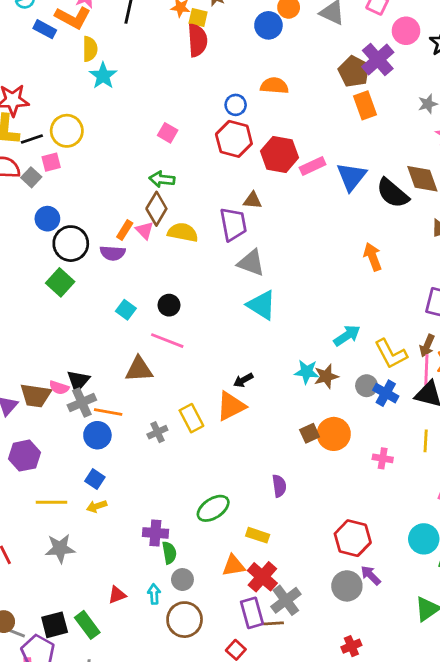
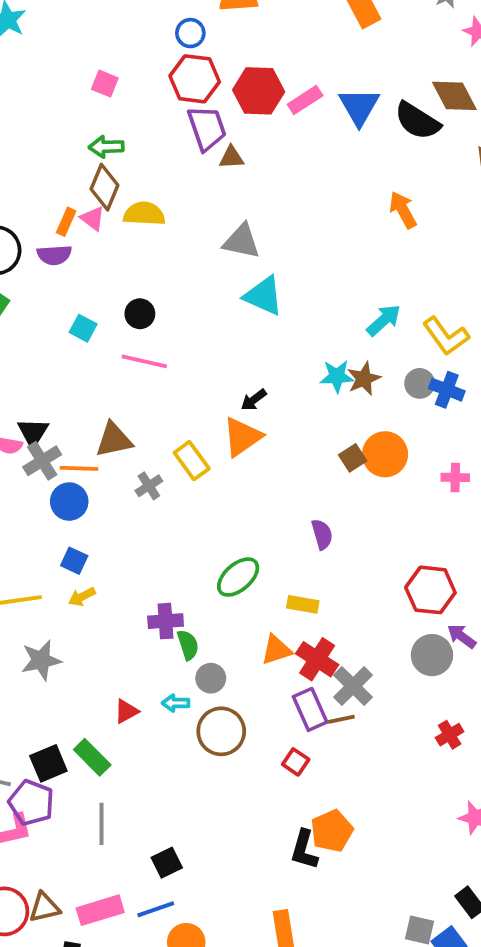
purple trapezoid: (233, 224) -> (207, 128), moved
brown triangle: (139, 369) -> (114, 440), moved
cyan arrow: (154, 594) -> (176, 703), turned -78

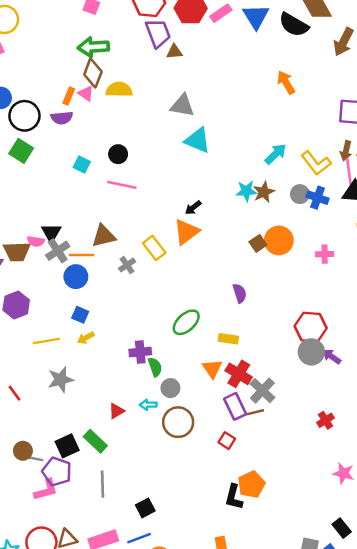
green arrow: (106, 147) -> (93, 47), size x1.4
orange triangle: (276, 650) -> (212, 369), turned -45
gray circle: (432, 655) -> (311, 352), moved

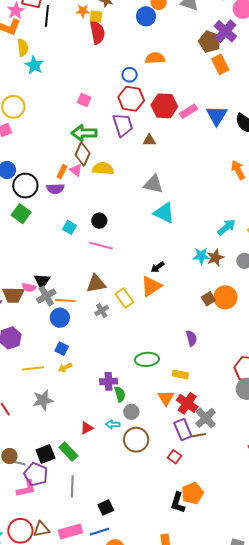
purple trapezoid: (158, 33) -> (123, 125), moved
brown triangle: (104, 236) -> (96, 284), moved
green ellipse: (186, 322) -> (147, 359), turned 35

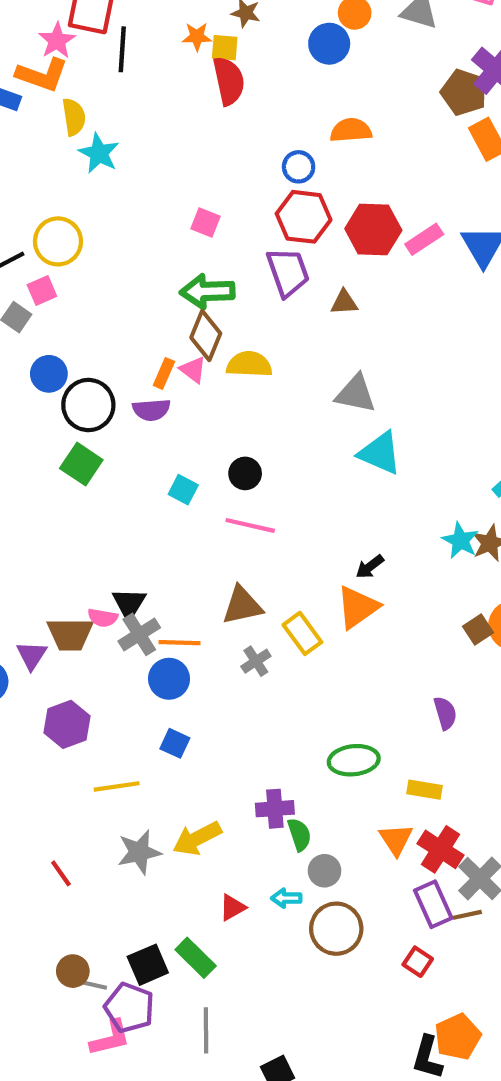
cyan star: (201, 256) -> (460, 541), turned 30
yellow arrow: (65, 368) -> (197, 838), moved, size x1.6

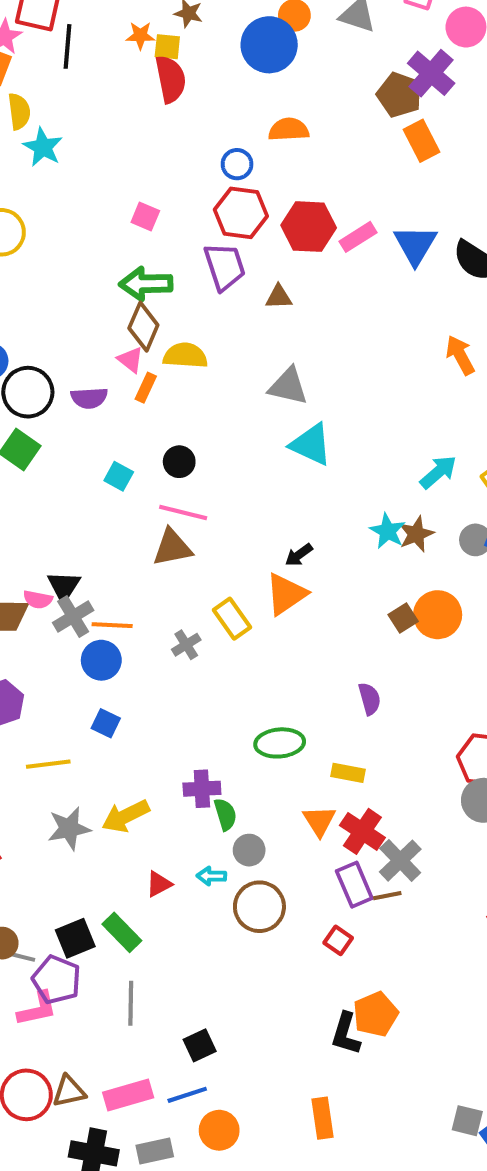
blue circle: (329, 44) -> (269, 45), size x1.4
orange rectangle: (164, 373) -> (146, 388), moved
brown triangle: (242, 605) -> (172, 548), moved

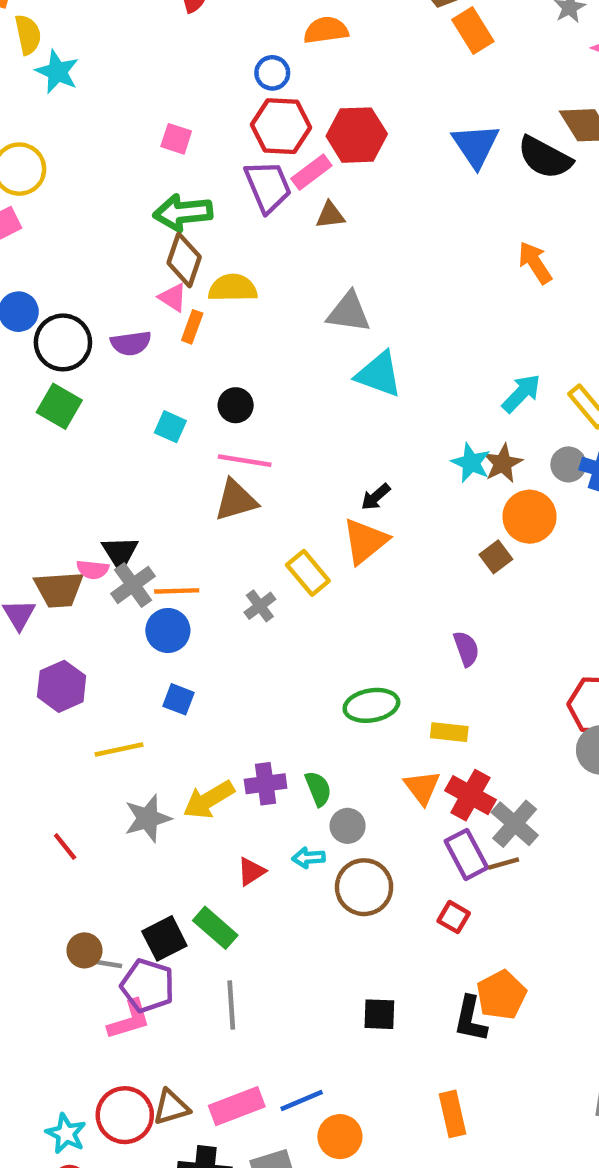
pink rectangle: (358, 237) -> (311, 172), moved
orange circle: (438, 615) -> (529, 517), moved
purple cross: (202, 789) -> (266, 784), moved
black square: (200, 1045) -> (379, 1014), moved, turned 32

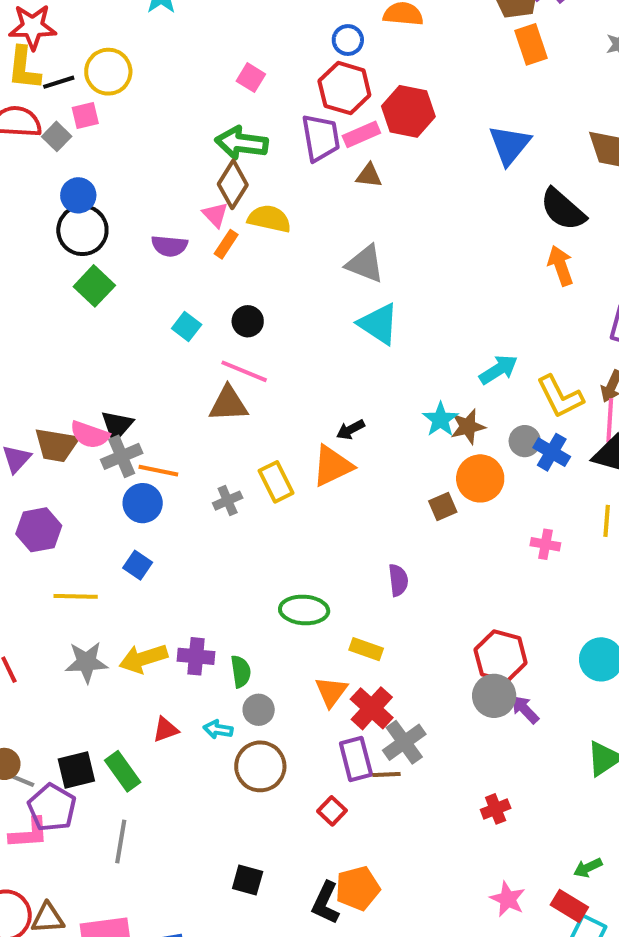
black semicircle: (545, 157) -> (563, 209), moved
orange arrow: (535, 263) -> (561, 266), moved
black circle: (63, 342) -> (82, 230), moved
pink semicircle: (93, 570) -> (90, 435), size x1.4

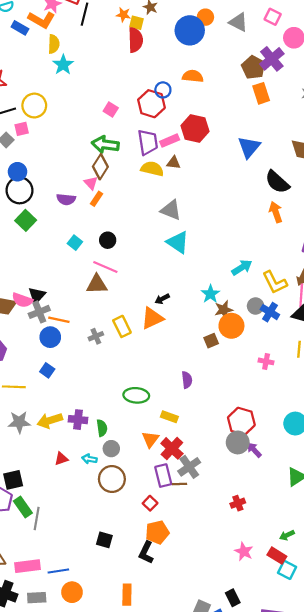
red hexagon: (344, 88) -> (151, 104), moved
yellow semicircle: (269, 219) -> (152, 169), moved
brown star: (468, 427) -> (224, 310), moved
green rectangle: (123, 771) -> (23, 507), moved
orange pentagon: (358, 888) -> (157, 532), moved

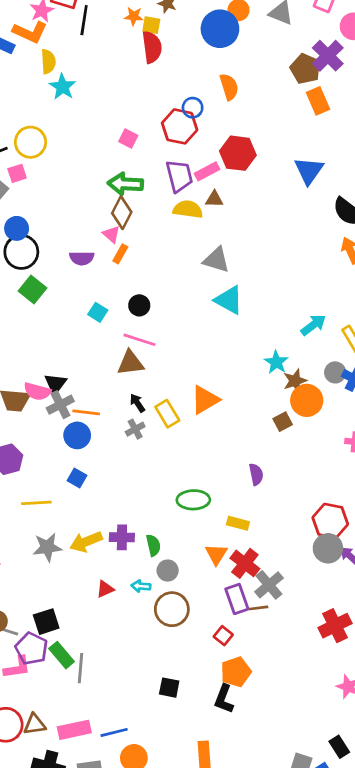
orange semicircle: (193, 76) -> (229, 87), turned 72
black arrow: (162, 299) -> (137, 403), moved, turned 88
red cross: (238, 503) -> (335, 626), size x1.6

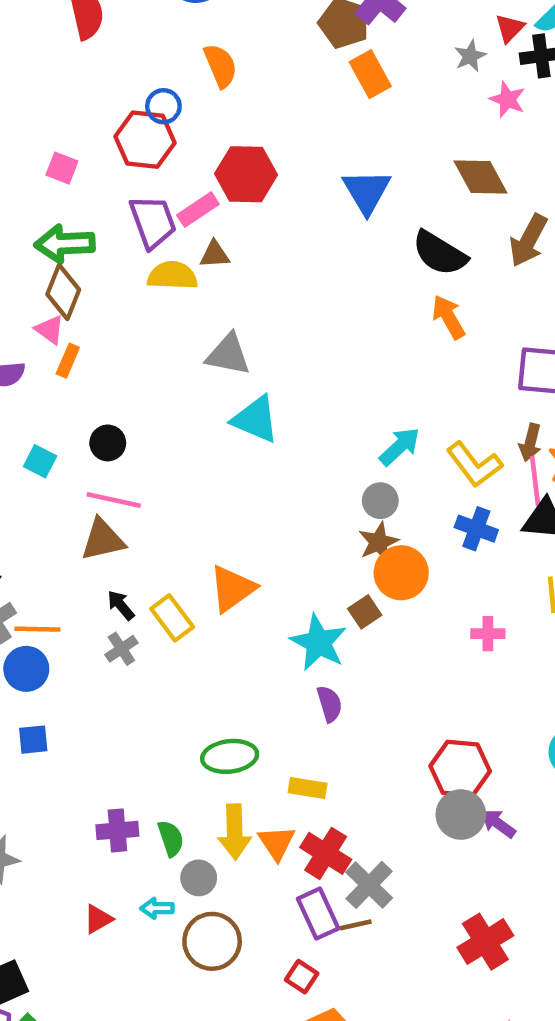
cyan star: (276, 362) -> (319, 643), moved, size x1.4
gray circle: (335, 372) -> (380, 501), moved
blue square: (77, 478) -> (33, 740), turned -30
yellow arrow: (86, 542) -> (235, 832), moved, turned -64

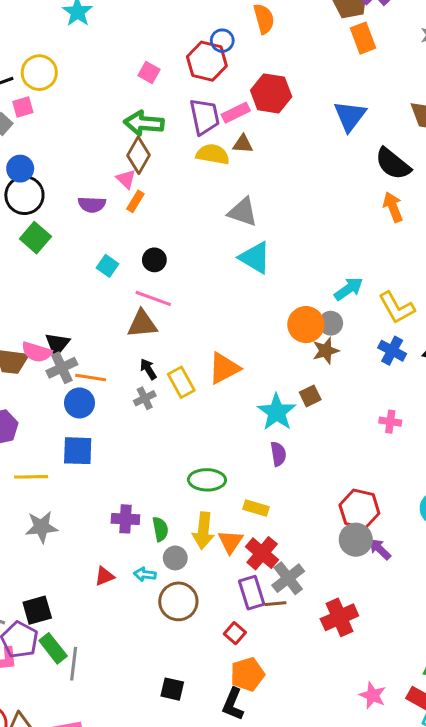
orange circle: (401, 573) -> (306, 325), moved
blue square: (33, 740) -> (78, 451), size x1.5
red cross: (485, 942) -> (339, 617), moved

